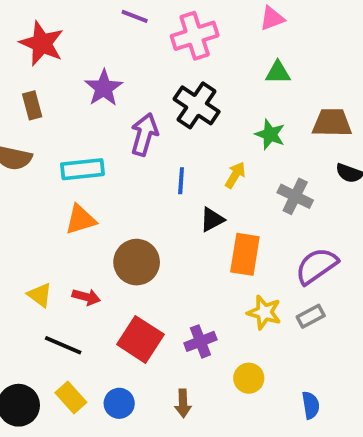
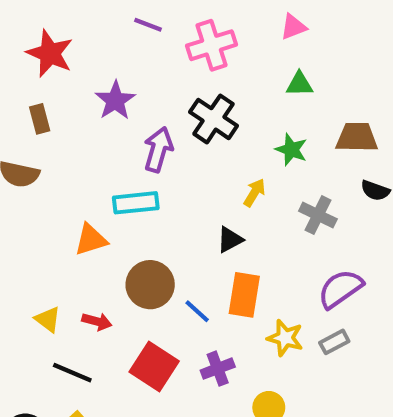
cyan rectangle: (82, 169) -> (136, 203), moved
blue line: (181, 181) -> (197, 311), moved, turned -52
orange rectangle: (245, 254) -> (244, 295), moved

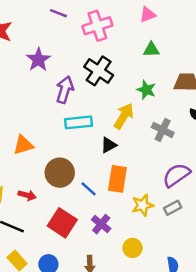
yellow arrow: (254, 193) -> (124, 116), size x1.5
cyan rectangle: (136, 203) -> (79, 122), moved
yellow star: (285, 338) -> (143, 205), turned -30
purple cross: (218, 369) -> (101, 224), turned -30

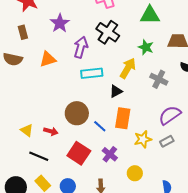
green triangle: (151, 50) -> (150, 15), size x1.5
orange triangle: (23, 145) -> (48, 59), moved

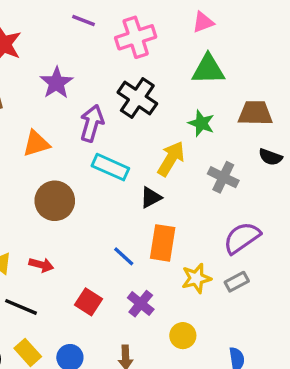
cyan rectangle: (92, 73) -> (110, 167), turned 30
brown circle: (77, 113) -> (55, 201), moved
red square: (79, 153) -> (88, 302), size x0.7

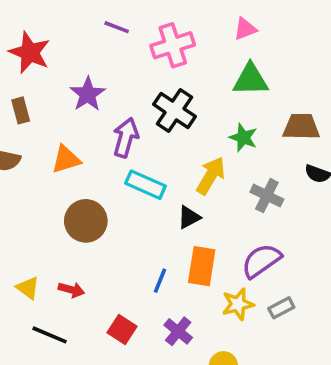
purple semicircle: (242, 238) -> (261, 261), moved
blue line: (124, 256) -> (160, 281), turned 70

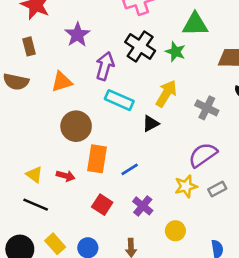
green star: (243, 138) -> (175, 52), moved
orange rectangle: (202, 266) -> (97, 159), moved
blue line: (160, 281) -> (130, 169), turned 36
black line: (50, 335) -> (36, 205), moved

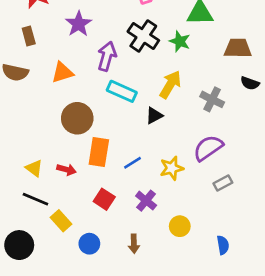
yellow star: (186, 186) -> (172, 168), moved
yellow rectangle: (55, 244) -> (61, 221), moved

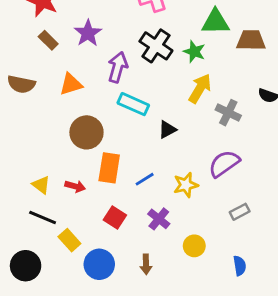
brown rectangle: (29, 36) -> (48, 40), moved, turned -30
brown trapezoid: (238, 48) -> (251, 40), moved
yellow arrow: (170, 85) -> (200, 88), moved
gray rectangle: (223, 183) -> (240, 212), moved
blue circle: (89, 244) -> (99, 264), size x1.4

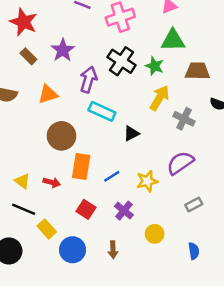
brown trapezoid: (251, 40) -> (197, 71), moved

